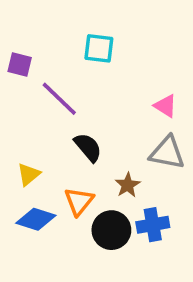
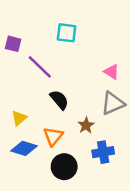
gray triangle: (167, 153) -> (113, 103), turned -35
black circle: (111, 230) -> (64, 167), moved

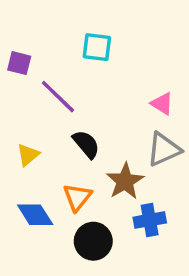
yellow triangle: (19, 118) -> (28, 155), moved
brown star: (86, 125) -> (125, 181), size x1.5
blue diamond: (24, 148) -> (35, 215), turned 40

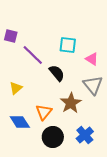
cyan square: (97, 47) -> (68, 45), moved
black semicircle: (86, 144) -> (57, 73), moved
gray triangle: (164, 149) -> (93, 85), turned -45
blue cross: (150, 220) -> (85, 135), moved, turned -30

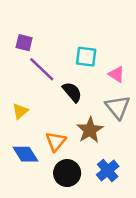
purple square: (11, 36) -> (24, 43), moved

